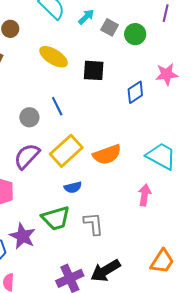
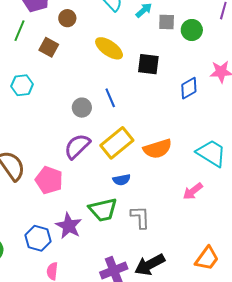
gray square: (110, 27) -> (167, 22), turned -30
pink arrow: (145, 195) -> (193, 191), turned -140

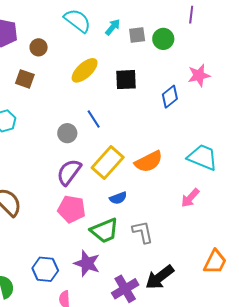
yellow ellipse: (109, 48) -> (85, 70), turned -68
pink pentagon: (49, 180) -> (72, 209), moved
purple star: (69, 226) -> (87, 263), moved

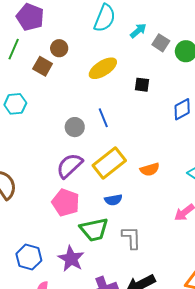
cyan semicircle: (77, 21) -> (105, 18), turned 64
gray square: (137, 35) -> (161, 43), turned 30
brown circle: (39, 47) -> (59, 48), moved
black square: (126, 80) -> (142, 85), size x0.7
orange semicircle: (149, 162) -> (150, 169), size x0.7

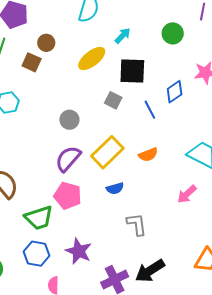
cyan arrow: (138, 31) -> (123, 36), moved
gray square: (161, 43) -> (113, 100), moved
black square: (142, 85) -> (132, 71), size x1.8
blue line: (103, 118) -> (150, 110), moved
green trapezoid: (94, 230) -> (39, 218), moved

